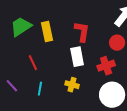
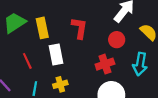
white rectangle: (77, 57) -> (56, 55), moved
yellow cross: (72, 85) -> (60, 84), moved, turned -32

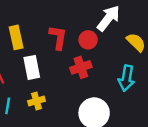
red circle: (117, 40) -> (88, 40), moved
red cross: (105, 64) -> (81, 67), moved

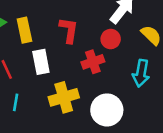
red circle: (88, 40) -> (111, 39), moved
yellow cross: (36, 101) -> (64, 97), moved, size x1.6

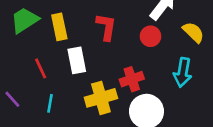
red cross: (93, 62) -> (132, 79), moved

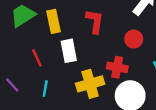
red circle: (151, 36) -> (134, 39), moved
red cross: (132, 79) -> (117, 67), turned 30

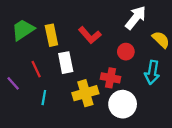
red L-shape: (95, 21) -> (90, 35), turned 130
purple line: (12, 85) -> (13, 83), moved

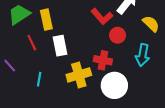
red L-shape: (90, 35) -> (102, 16), moved
red line: (36, 69) -> (32, 43), moved

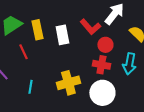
white rectangle: (60, 46) -> (62, 35), moved
red cross: (103, 60) -> (101, 65), moved

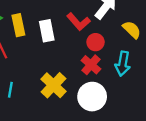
red cross: (101, 65) -> (91, 65), turned 30
yellow cross: (68, 83) -> (54, 85), turned -30

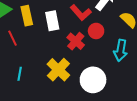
red cross: (91, 65) -> (76, 41), moved

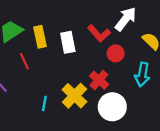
red cross: (76, 41) -> (99, 80), moved
cyan line: (20, 74) -> (44, 103), moved

